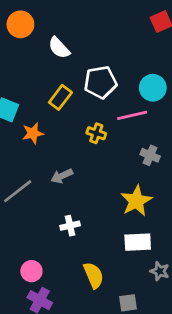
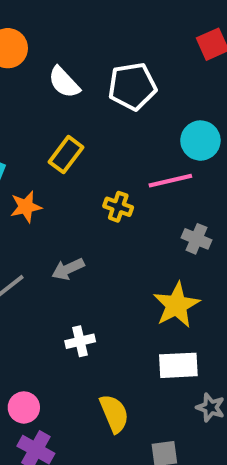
white pentagon: (100, 82) -> (132, 86), moved

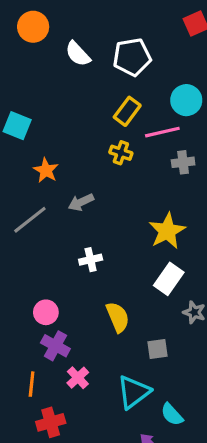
yellow rectangle: (66, 155) -> (127, 111), moved
orange star: (26, 207) -> (46, 170), moved, turned -30
gray cross: (196, 239) -> (183, 162), moved, turned -30
white rectangle: (178, 365) -> (169, 279), turned -52

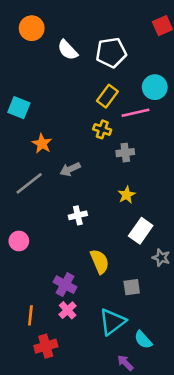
gray cross: (183, 162) -> (125, 153), moved
yellow star: (167, 231) -> (127, 195), moved, size x0.6
pink circle: (46, 312) -> (19, 241), moved
purple cross: (55, 346) -> (65, 285), moved

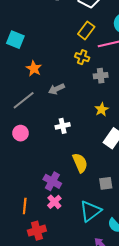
pink circle: (19, 241) -> (21, 133), moved

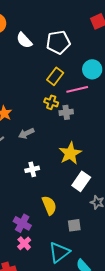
gray cross: (101, 76) -> (66, 112), moved
yellow star: (102, 109) -> (70, 153), size x1.6

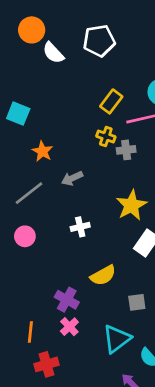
white semicircle: (24, 40) -> (53, 53), moved
white pentagon: (58, 42) -> (99, 41), moved
yellow semicircle: (49, 205) -> (103, 275), turned 84

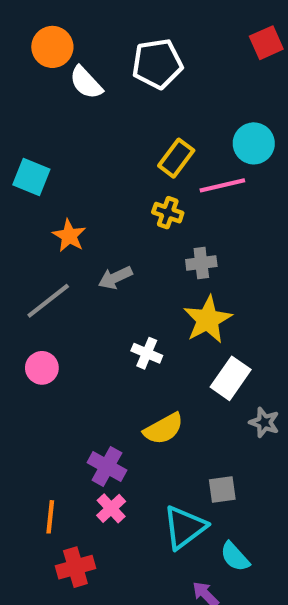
gray cross: (126, 150) -> (201, 263), moved
white cross: (80, 227) -> (147, 353), moved, turned 36
gray square: (137, 302) -> (222, 490), moved

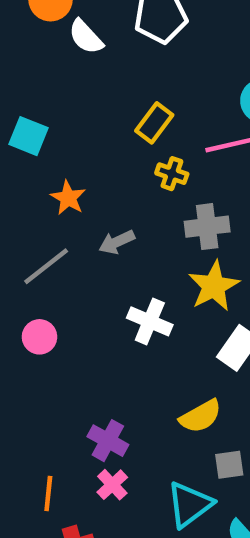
yellow rectangle: (176, 158) -> (154, 123), moved
gray cross: (201, 263) -> (207, 227), size x1.4
white cross: (147, 353) -> (150, 321), size x1.4
yellow semicircle: (164, 429) -> (201, 416), moved

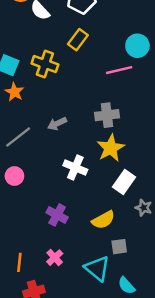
yellow rectangle: (154, 123) -> (78, 40), moved
yellow cross: (172, 174) -> (45, 64), moved, size x1.5
orange star: (68, 198) -> (14, 92), moved
purple cross: (108, 441) -> (57, 215), moved
cyan triangle: (190, 505) -> (97, 269), turned -44

